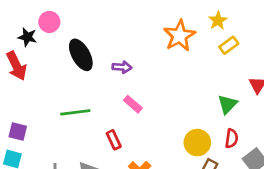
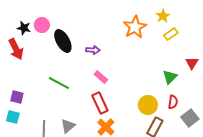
pink circle: (49, 22) -> (42, 25), moved
green line: (75, 112) -> (59, 83), turned 35
red rectangle: (114, 140) -> (100, 103), moved, size x1.5

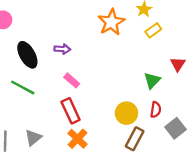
black ellipse: (63, 41) -> (27, 55), moved

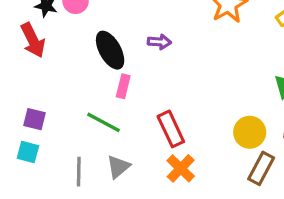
pink rectangle: (72, 80) -> (123, 86), moved, turned 63
green line: (23, 87) -> (103, 122), moved

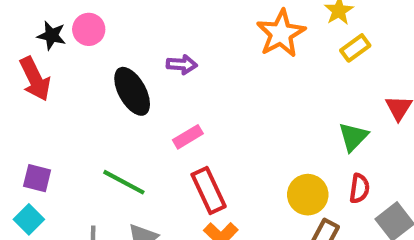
purple arrow: (159, 42) -> (182, 64), moved
pink rectangle: (123, 86) -> (188, 137), moved, turned 45
cyan square: (28, 152) -> (29, 219), turned 30

